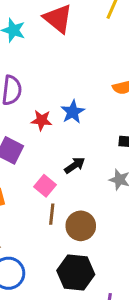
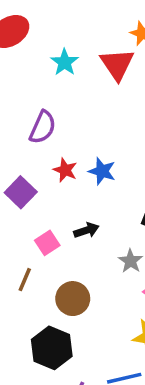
blue star: (73, 112) -> (102, 171), turned 30
brown line: (52, 214) -> (25, 280), moved

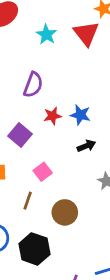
red star: (65, 170) -> (52, 116), turned -30
black arrow: (86, 230) -> (86, 146), moved
black hexagon: (52, 348) -> (34, 249), moved

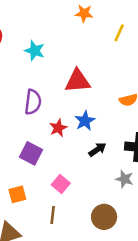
red triangle: (86, 33) -> (78, 81), moved, turned -44
blue star: (80, 115) -> (85, 121), turned -30
brown circle: (65, 212) -> (104, 217), moved

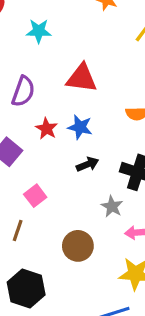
cyan star: (35, 51) -> (39, 31), turned -30
blue star: (85, 121) -> (80, 127), turned 30
red star: (58, 128) -> (47, 129), turned -30

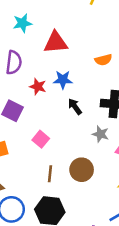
cyan star: (39, 31) -> (22, 23), moved
black arrow: (87, 164) -> (75, 107), turned -91
brown line: (18, 230) -> (50, 174), moved

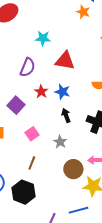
gray star: (100, 134) -> (60, 142), moved
brown circle: (82, 170) -> (73, 169), moved

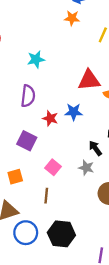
red triangle: (65, 61) -> (89, 80), moved
black arrow: (66, 115) -> (95, 148), moved
brown line: (32, 163) -> (46, 196), moved

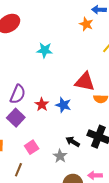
purple semicircle: (28, 96) -> (18, 94), moved
black arrow: (95, 148) -> (73, 142), turned -40

